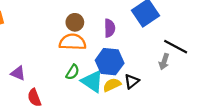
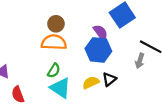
purple semicircle: (110, 28) -> (101, 33), moved, turned -35
blue hexagon: (110, 62) -> (98, 50), moved
cyan triangle: (92, 81) -> (60, 88), moved

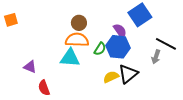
green semicircle: (54, 71) -> (100, 49), moved
black triangle: (109, 79) -> (128, 74), size x1.5
cyan triangle: (60, 88) -> (70, 58), moved, turned -30

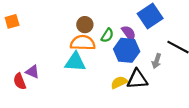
green semicircle: (100, 49) -> (107, 35), moved
gray arrow: (156, 57) -> (157, 61), moved
black triangle: (128, 74) -> (137, 79), turned 35
red semicircle: (44, 88) -> (20, 81), moved

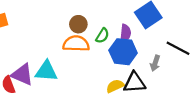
purple semicircle: (129, 33) -> (125, 33), turned 42
cyan triangle: (75, 62) -> (46, 71), moved
purple triangle: (32, 72) -> (22, 75), size x1.5

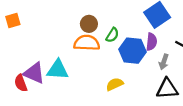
purple semicircle: (125, 33) -> (152, 42), moved
black triangle: (134, 83) -> (167, 89), moved
yellow semicircle: (115, 86) -> (115, 84), moved

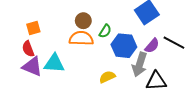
orange square: (13, 21) -> (33, 28), moved
purple semicircle: (152, 42) -> (152, 46), moved, turned 35
gray arrow: (164, 62) -> (140, 64), moved, size x1.6
red semicircle: (21, 83) -> (28, 49), moved

